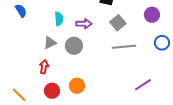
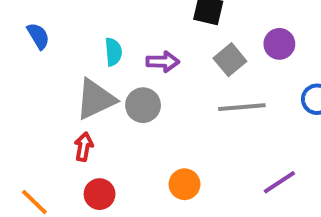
purple circle: (152, 15) -> (279, 44), moved
gray triangle: (50, 43) -> (96, 99), size x1.6
orange circle: (77, 86) -> (185, 184), moved

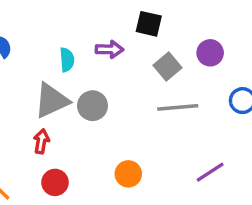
purple arrow: (163, 62) -> (110, 49), moved

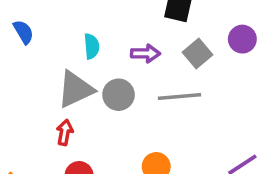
purple arrow: (110, 49) -> (145, 53), moved
gray line: (178, 107) -> (180, 97), moved

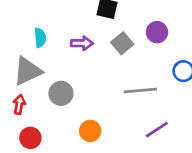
gray circle: (119, 95) -> (61, 93), moved
gray line: (180, 97) -> (140, 91), moved

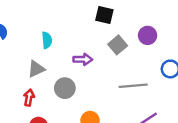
purple arrow: (82, 43) -> (83, 59), moved
gray triangle: (28, 71) -> (36, 69), size x0.7

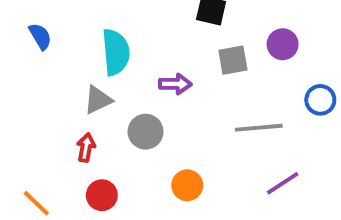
cyan semicircle: (47, 40) -> (116, 52), size x1.6
gray square: (118, 45) -> (233, 60), turned 30

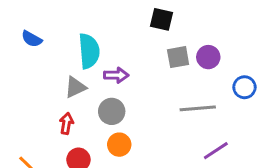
blue semicircle: (40, 36) -> (32, 39), turned 150
purple circle: (283, 44) -> (208, 57), moved
purple arrow: (175, 84) -> (116, 75), moved
orange circle: (187, 185) -> (119, 145), moved

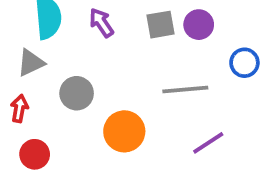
purple arrow: (116, 75) -> (101, 23), moved, turned -125
orange circle: (119, 145) -> (124, 131), moved, size x1.4

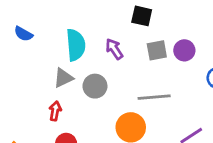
gray line: (185, 89) -> (154, 97), moved
gray circle: (77, 93) -> (95, 86), moved

